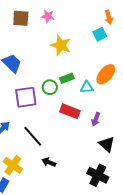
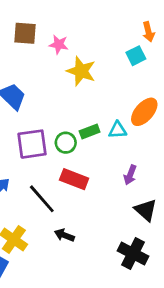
pink star: (48, 16) -> (59, 44), moved
green rectangle: (67, 78) -> (90, 131), moved
green circle: (50, 87) -> (66, 143), moved
red rectangle: (70, 111) -> (74, 179), moved

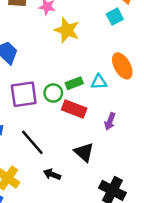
orange ellipse: (144, 112) -> (122, 66), turned -70
red rectangle: (74, 179) -> (74, 109), moved
black triangle: (146, 210) -> (84, 152), moved

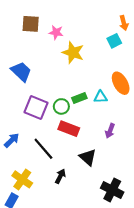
purple square: (24, 94) -> (36, 108), turned 30
red rectangle: (74, 109) -> (69, 129), moved
black arrow: (52, 174) -> (60, 176), turned 96

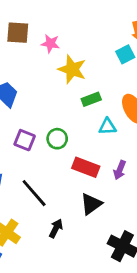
green rectangle: (79, 98) -> (91, 99), moved
purple square: (36, 108) -> (25, 140), size x0.7
red rectangle: (69, 129) -> (86, 167), moved
black triangle: (88, 157) -> (91, 204), turned 42

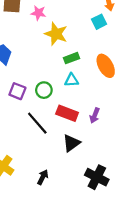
cyan triangle: (107, 126) -> (71, 80), moved
black line: (34, 193) -> (37, 123), moved
black arrow: (56, 228) -> (43, 177), moved

